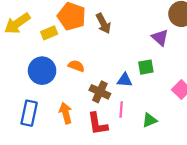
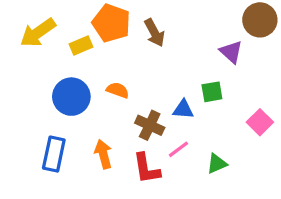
pink line: (121, 110) -> (178, 149), turned 49

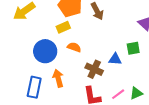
yellow rectangle: (81, 45) -> (63, 27), moved
pink line: (178, 149) -> (118, 94), moved
orange arrow: (103, 154) -> (58, 78), moved

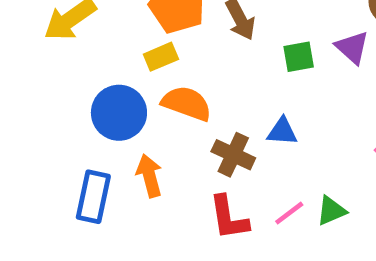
orange semicircle: (74, 47) -> (187, 103), size x1.5
green square: (133, 48) -> (299, 57), moved

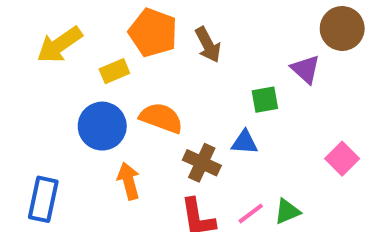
yellow rectangle: (161, 57) -> (114, 71), moved
green square: (299, 57) -> (265, 100), moved
blue rectangle: (93, 197) -> (43, 199), moved

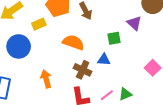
orange semicircle: (161, 118) -> (73, 42), moved
blue circle: (102, 126) -> (19, 46), moved

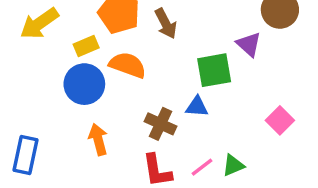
green square: (114, 38) -> (214, 70), size x1.5
orange semicircle: (73, 42) -> (128, 65), moved
blue circle: (19, 46) -> (84, 84), moved

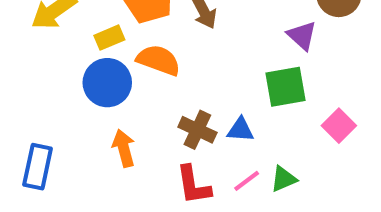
green square: (214, 70) -> (286, 87), moved
blue triangle: (197, 107) -> (240, 130), moved

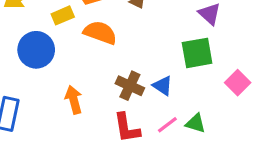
blue circle: (107, 83) -> (36, 50), moved
blue triangle: (240, 130) -> (163, 86), turned 30
green triangle: (284, 179) -> (195, 123), turned 40

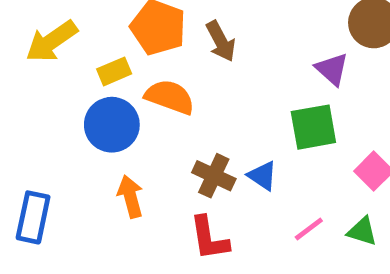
blue circle: (36, 50) -> (112, 125), moved
green triangle: (195, 123) -> (362, 231), moved
pink line: (167, 125) -> (309, 229), moved

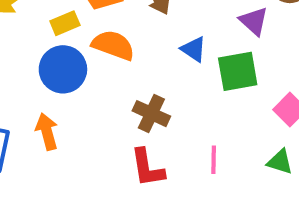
blue triangle: (262, 176) -> (194, 49), moved
orange arrow: (130, 197) -> (47, 132), moved
pink line: (309, 229) -> (214, 160), moved, turned -52

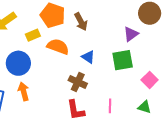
purple triangle: (254, 21) -> (131, 34), turned 42
blue triangle: (194, 49) -> (88, 57), moved
blue circle: (63, 69) -> (18, 63), moved

